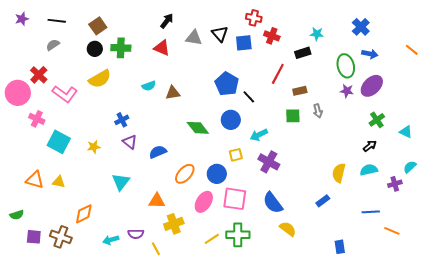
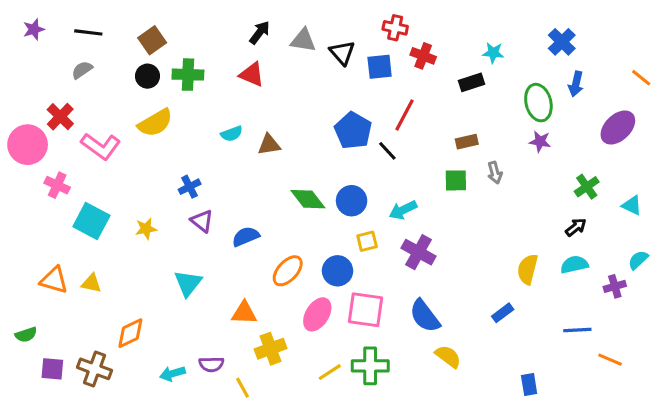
gray triangle: (194, 38) -> (303, 40), moved
blue arrow: (370, 54) -> (576, 84), turned 91
red line: (278, 74) -> (404, 115), moved
purple ellipse: (372, 86) -> (618, 128), moved
blue circle: (231, 120) -> (352, 201), moved

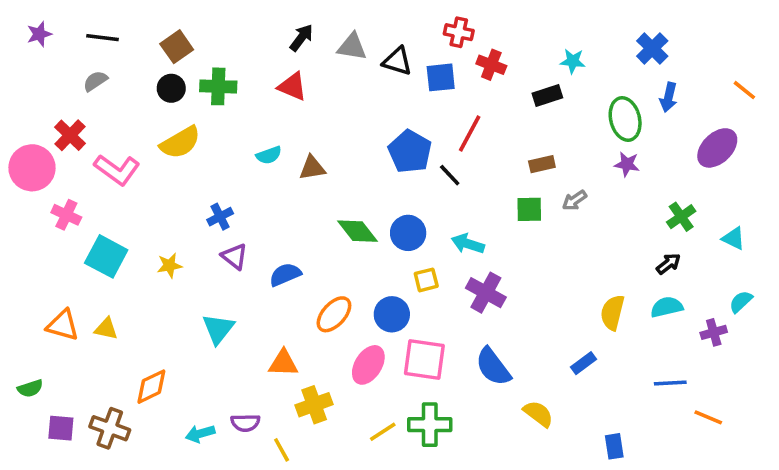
black triangle: (342, 53) -> (397, 61), turned -32
gray arrow: (495, 173) -> (574, 200), turned 70
cyan arrow: (403, 210) -> (468, 244), turned 44
yellow semicircle: (448, 356) -> (538, 414), moved

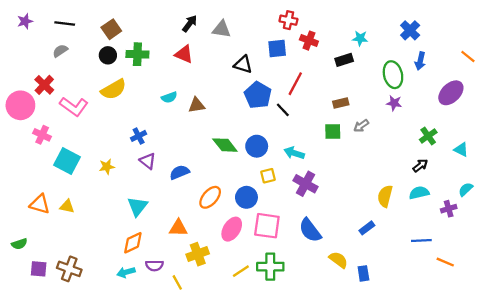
black triangle: (397, 61) -> (243, 64), moved
orange diamond: (151, 387) -> (133, 243), moved
blue rectangle: (614, 446) -> (363, 273), moved

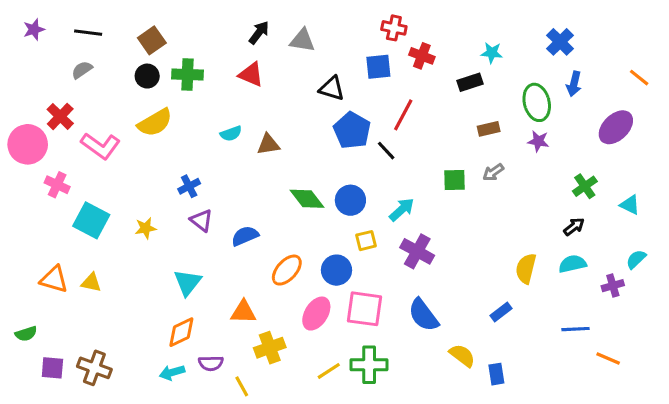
brown rectangle: (341, 103) -> (489, 129), moved
cyan arrow: (294, 153) -> (402, 210), turned 120

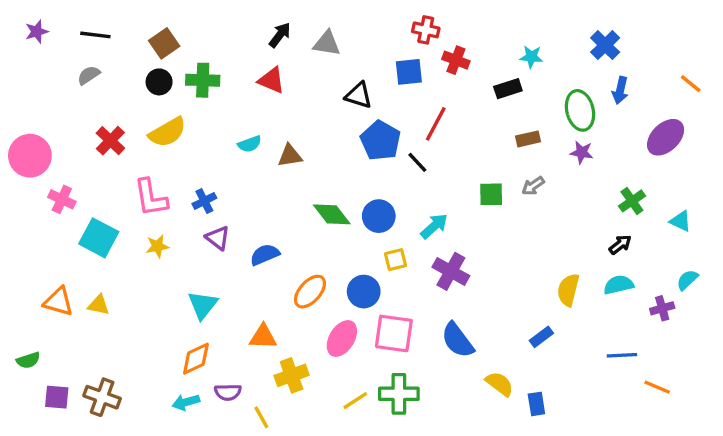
red cross: (60, 116) -> (110, 141), moved
pink L-shape: (101, 146) -> (151, 198), moved, turned 45

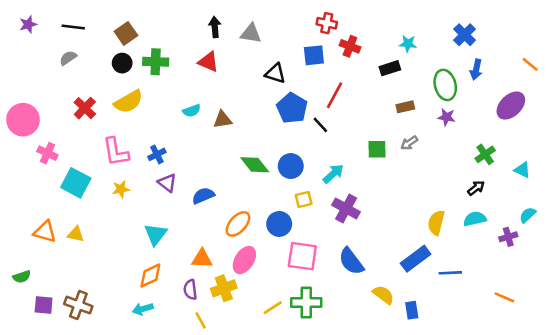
black arrow: (280, 35) -> (215, 27), turned -42
blue rectangle: (541, 337) -> (416, 259), size x1.6
pink ellipse: (342, 338) -> (244, 260), moved
blue line: (622, 355) -> (450, 273), moved
purple semicircle: (228, 392) -> (190, 290), moved, turned 84

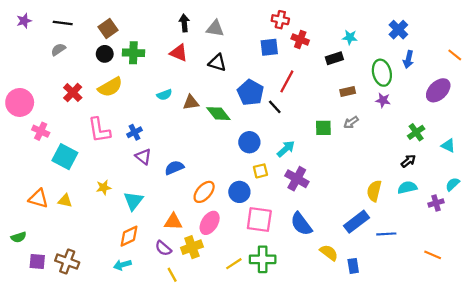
black triangle: (275, 73) -> (217, 63), moved
green diamond: (255, 165) -> (218, 114), moved
yellow star: (121, 189) -> (104, 188), moved
purple semicircle: (190, 290) -> (163, 248), turned -42

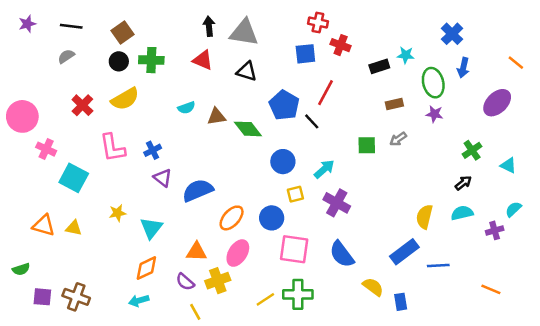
gray triangle: (215, 28) -> (244, 33), size x1.4
cyan star: (350, 37) -> (406, 55), moved
blue semicircle: (174, 168) -> (198, 190), size x1.4

